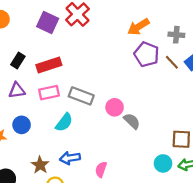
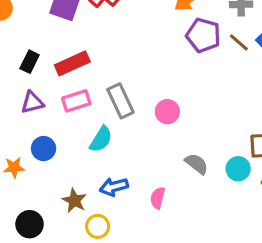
gray rectangle: (81, 96) -> (120, 101), turned 50
gray semicircle: (132, 121) -> (197, 164), moved
cyan circle: (163, 163) -> (238, 169), moved

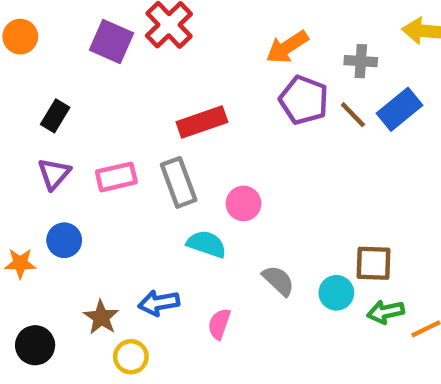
red rectangle: (72, 63) -> (202, 122), moved
purple triangle: (32, 102) -> (54, 174), turned -40
cyan semicircle: (101, 139) -> (206, 244), moved, turned -108

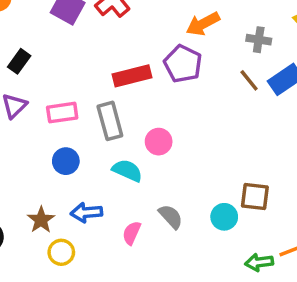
purple pentagon: (304, 100) -> (183, 64), moved
blue circle: (64, 240) -> (66, 161), moved
gray semicircle: (278, 281) -> (171, 217), moved
green arrow: (386, 312) -> (259, 262), moved

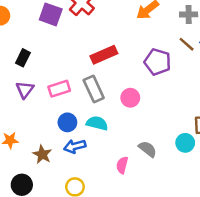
purple pentagon: (183, 64) -> (158, 62), moved
cyan semicircle: (127, 170) -> (97, 123), moved
blue arrow: (86, 213) -> (75, 146), moved
brown star: (41, 220) -> (42, 154), moved

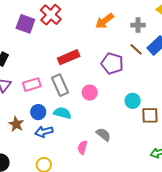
cyan circle: (185, 143) -> (133, 101), moved
brown star: (42, 154) -> (16, 124), moved

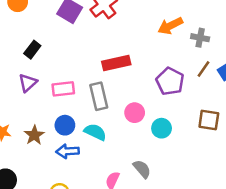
gray cross: (138, 25) -> (200, 38), moved
brown line: (136, 49) -> (203, 69), turned 72
cyan circle: (133, 101) -> (162, 128), moved
brown square: (150, 115) -> (209, 120), moved

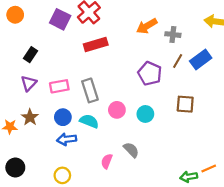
red rectangle: (116, 63) -> (96, 44), moved
pink circle: (135, 113) -> (117, 110), moved
brown star: (34, 135) -> (30, 117), moved

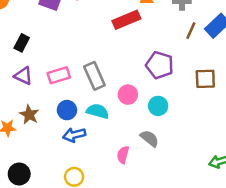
red rectangle: (96, 44) -> (126, 20), moved
purple pentagon: (150, 73) -> (160, 65), moved
purple triangle: (29, 83) -> (23, 76), turned -42
cyan circle: (145, 114) -> (158, 106), moved

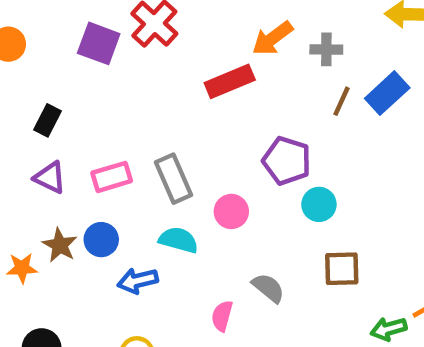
brown square: (205, 79) -> (342, 269), moved
cyan circle: (158, 106) -> (319, 204), moved
blue circle: (67, 110) -> (101, 240), moved

